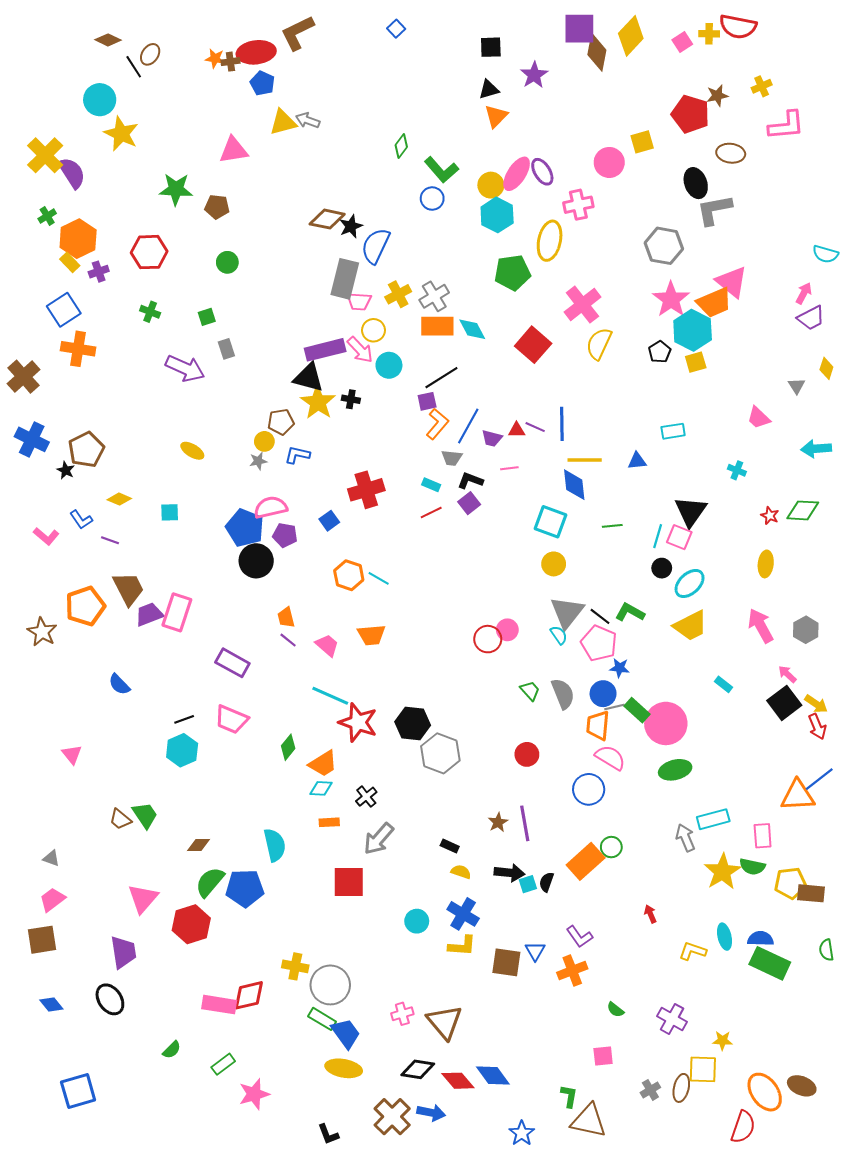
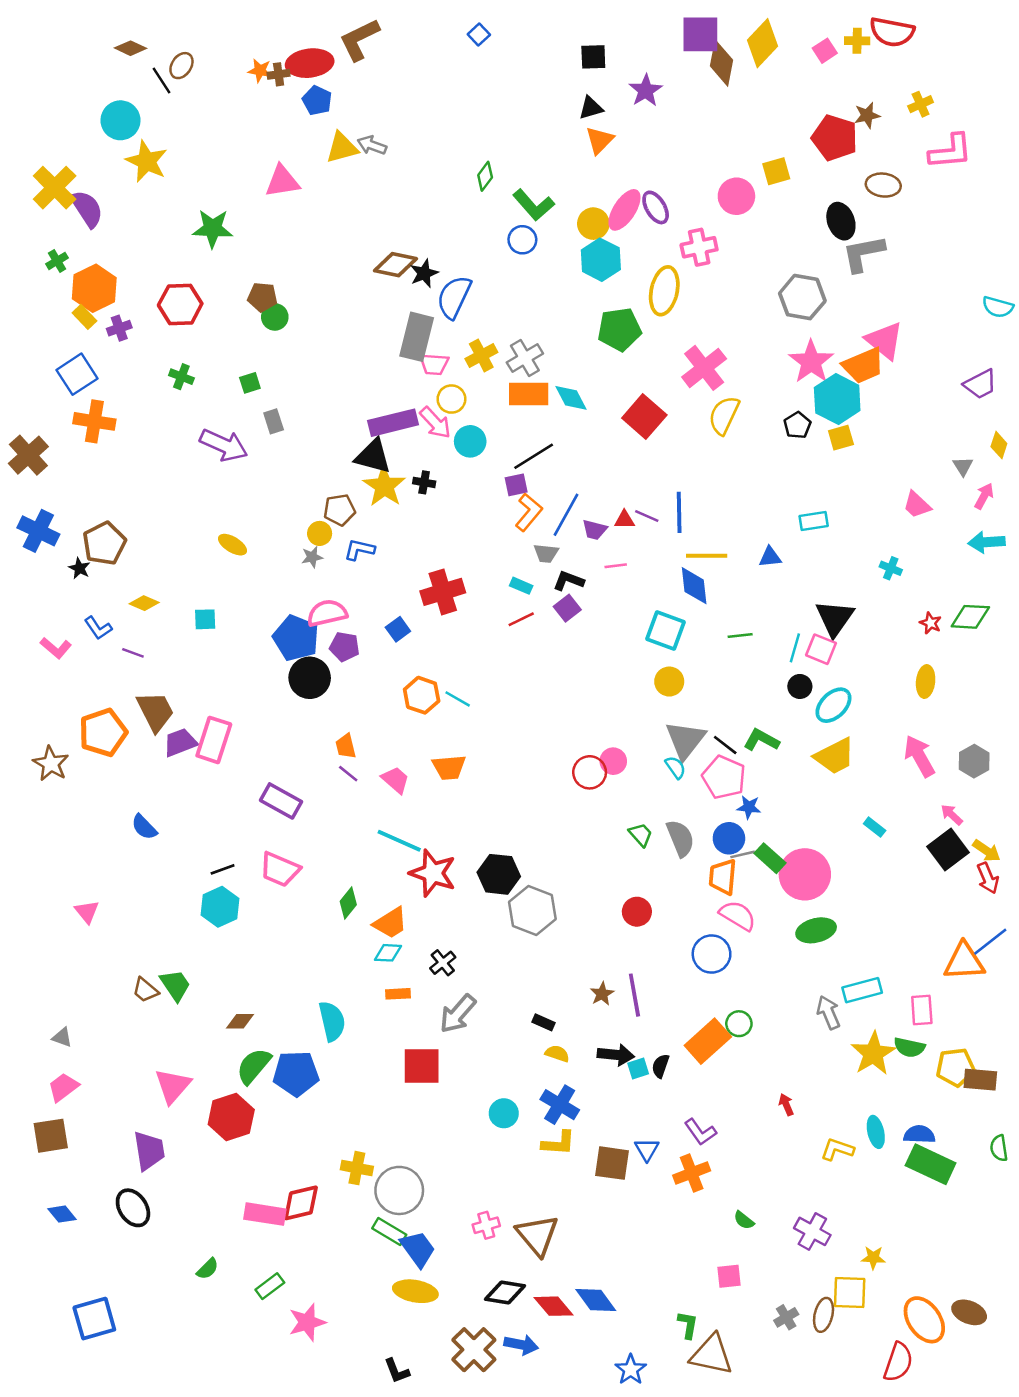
brown pentagon: (217, 207) -> (262, 297), moved
pink arrow: (804, 293) -> (984, 496), moved

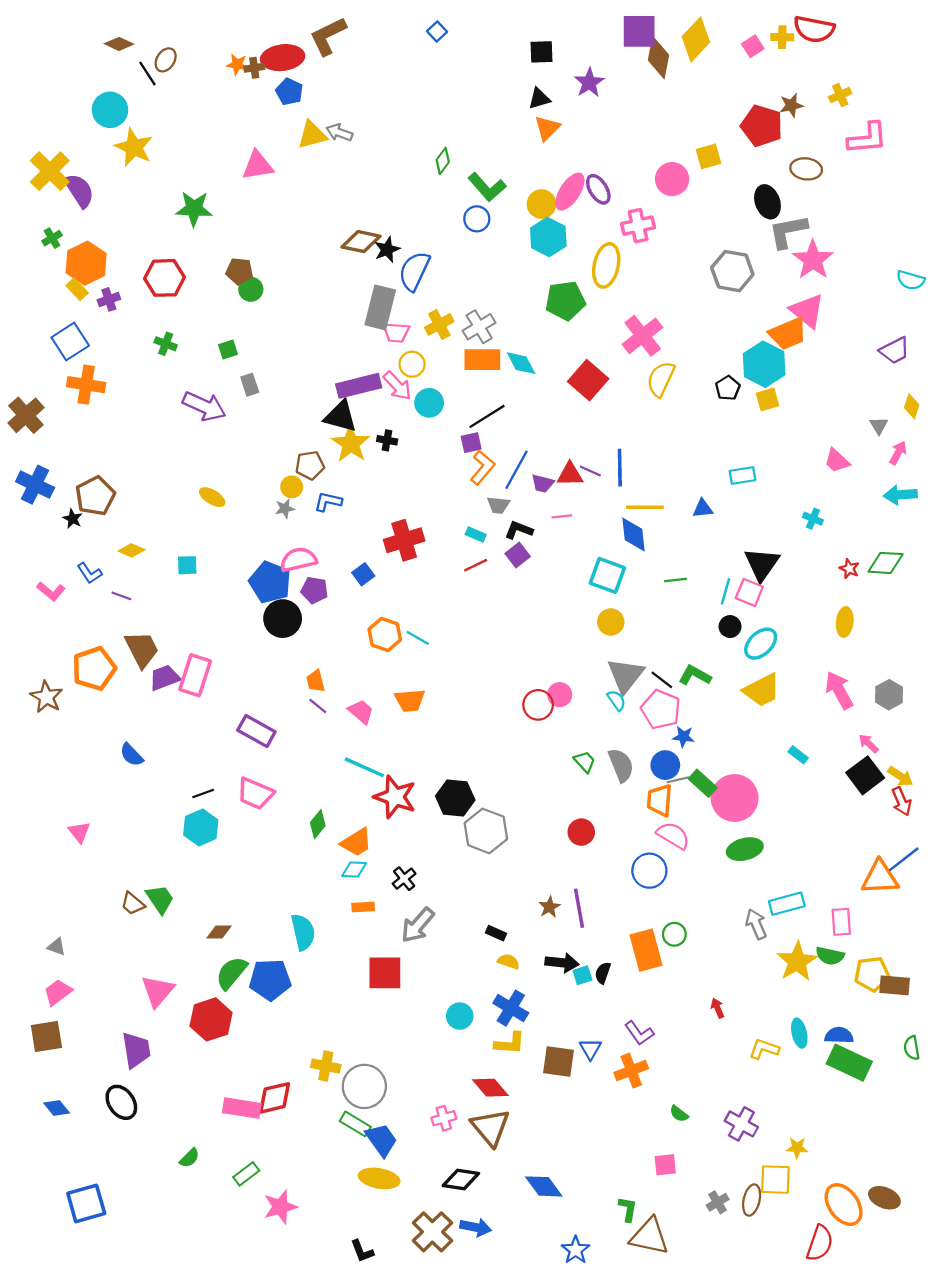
pink star: (811, 362) -> (813, 260), moved
red triangle: (624, 520) -> (570, 474), size x1.4
orange rectangle: (708, 1041) -> (646, 950), turned -63
red diamond: (554, 1306) -> (490, 1088), moved

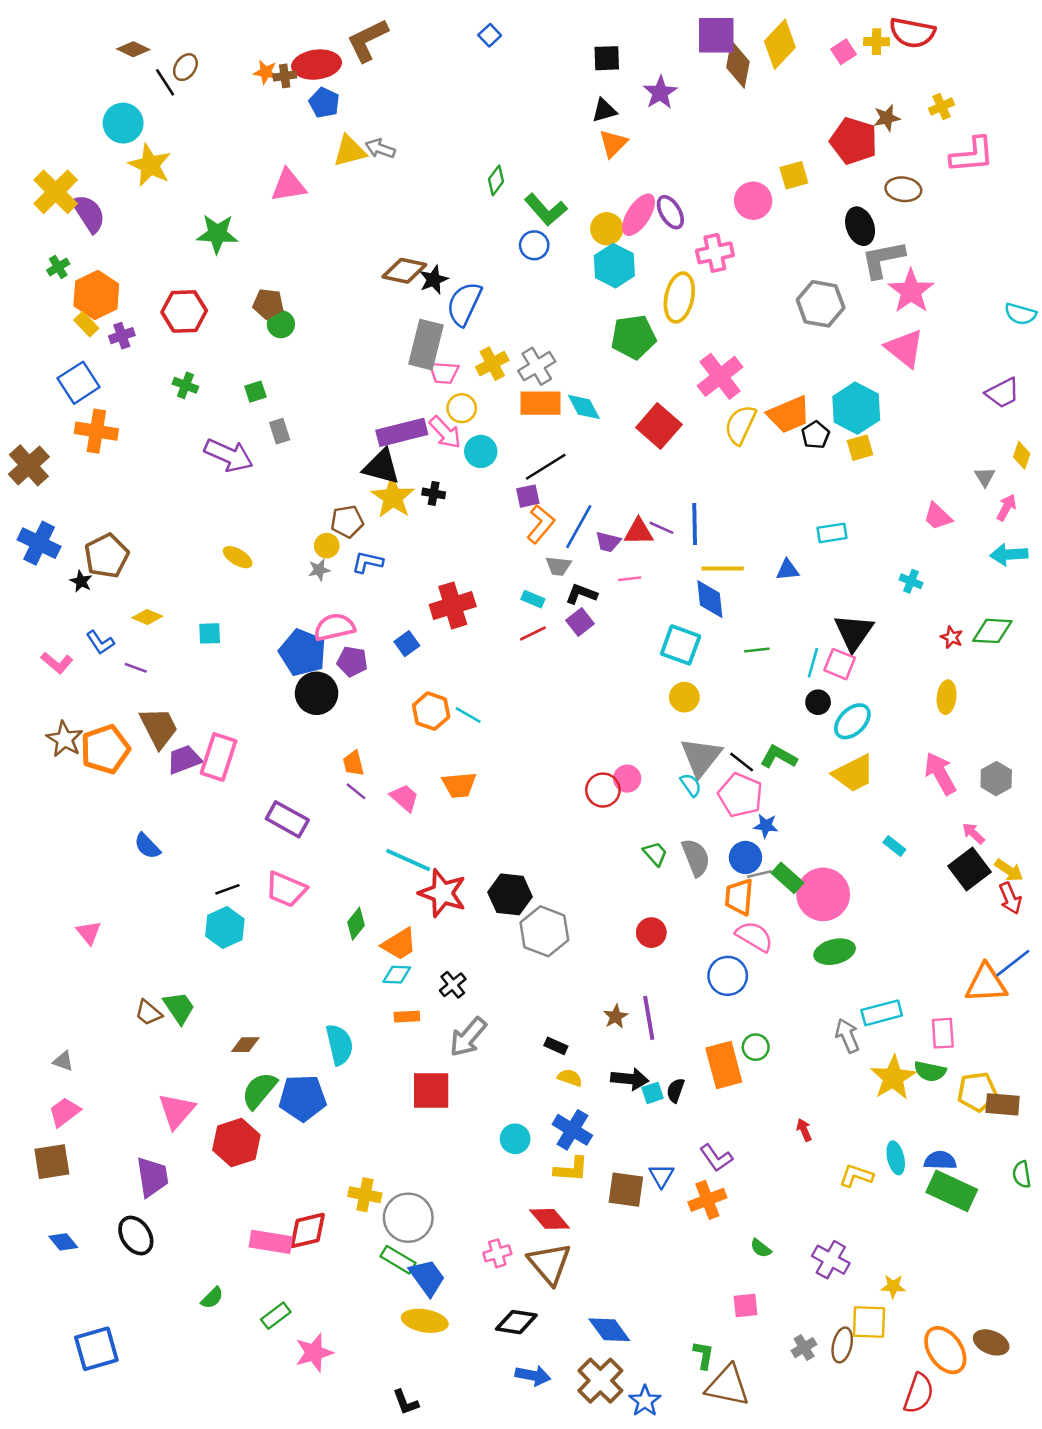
orange trapezoid: (788, 334) -> (789, 415), moved
brown star: (46, 697) -> (65, 739), moved
brown cross: (432, 1232) -> (600, 1381), moved

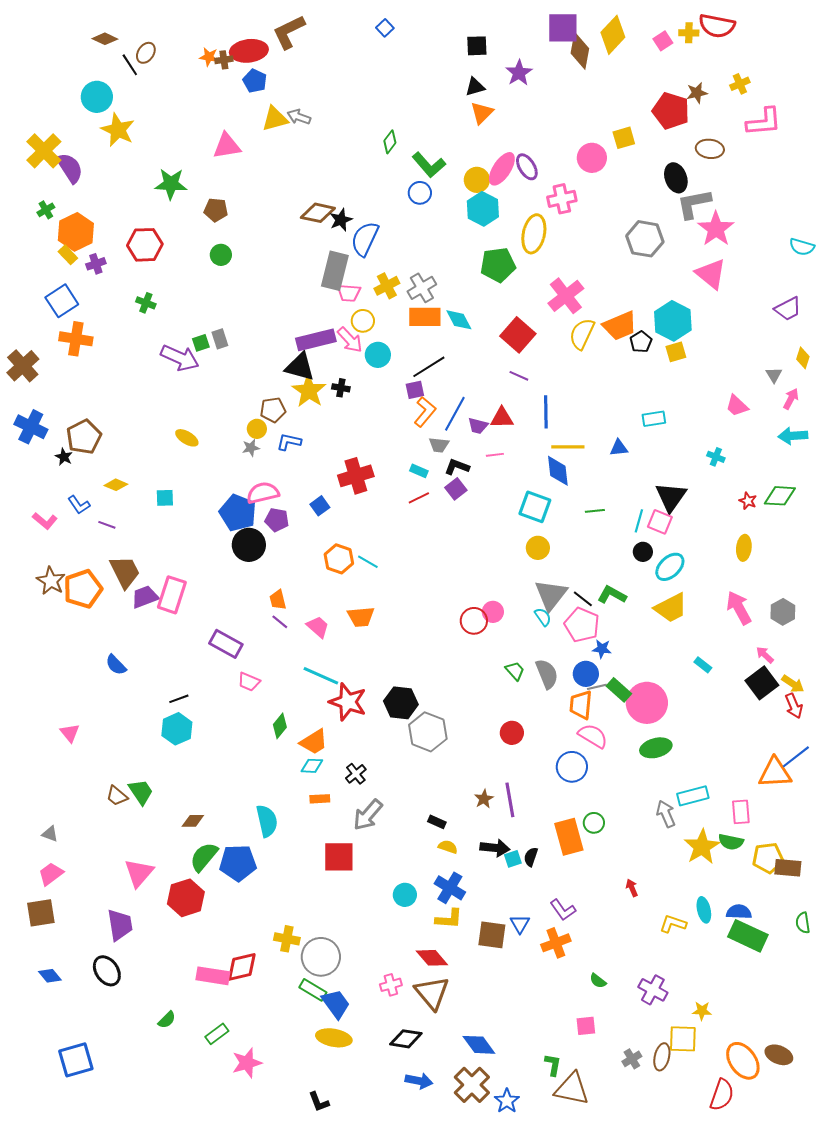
brown pentagon: (268, 304) -> (216, 210), moved
green square: (255, 392) -> (201, 343), moved
purple line: (661, 528) -> (519, 376), moved
pink trapezoid: (286, 889) -> (249, 682), moved, size x0.7

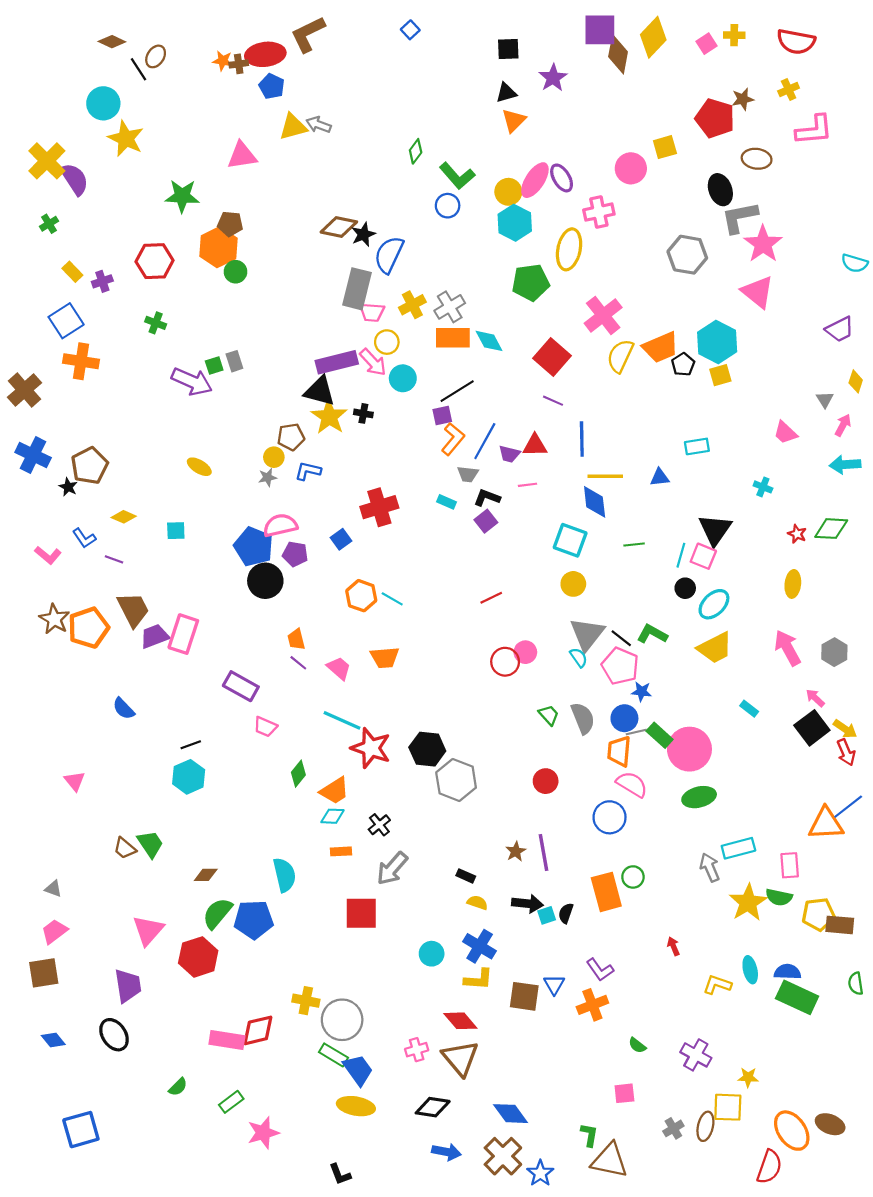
red semicircle: (717, 26) -> (796, 42), moved
orange hexagon: (76, 232) -> (218, 247), moved
red line: (419, 498) -> (491, 598), moved

